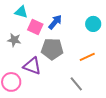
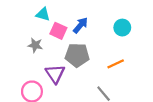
purple triangle: (32, 66) -> (55, 74), turned 36

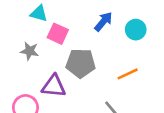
blue arrow: (80, 25) -> (103, 22), moved
purple triangle: (55, 74) -> (54, 86), turned -50

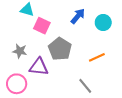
gray star: (30, 51) -> (20, 51), moved
gray pentagon: (81, 63) -> (60, 49), turned 30

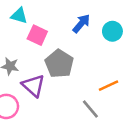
orange line: (97, 57) -> (109, 86), moved
purple triangle: (39, 67) -> (33, 86), turned 36

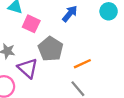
cyan circle: (112, 31) -> (109, 11), moved
orange line: (109, 86) -> (82, 64), moved

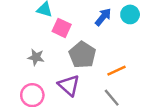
cyan circle: (109, 11) -> (130, 14), moved
purple triangle: (28, 68) -> (69, 85), moved

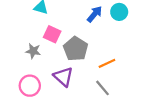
pink square: (62, 28) -> (52, 34), moved

